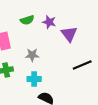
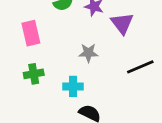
gray star: (32, 55) -> (88, 53), moved

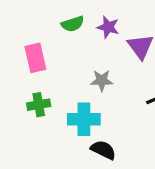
cyan cross: (73, 86) -> (84, 119), size x1.4

